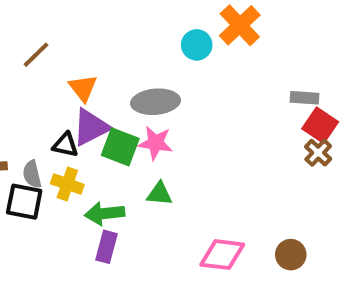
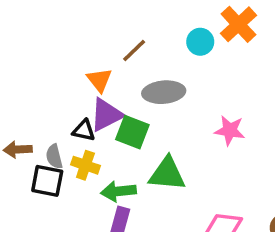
brown line: (36, 55) -> (134, 50), moved
pink star: (156, 143) -> (230, 130), moved
green triangle: (159, 194) -> (167, 174), size x1.6

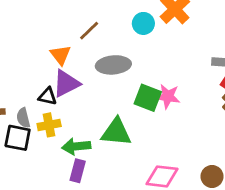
green square: (132, 132) -> (148, 98), moved
yellow cross: (85, 165) -> (49, 125), turned -30

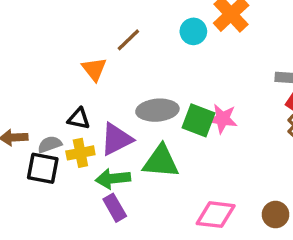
gray ellipse: (113, 65) -> (157, 110), moved
purple triangle: (66, 84) -> (116, 139), moved
gray semicircle: (23, 118) -> (50, 144), turned 84
purple rectangle: (78, 171) -> (115, 208), turned -45

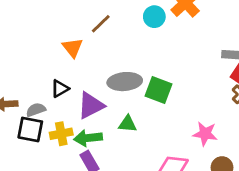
black triangle: (79, 119) -> (60, 89), turned -42
pink star: (222, 119) -> (205, 134), moved
yellow cross: (80, 153) -> (61, 134), moved
green triangle: (161, 161) -> (128, 124), size x0.6

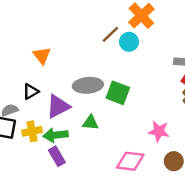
cyan circle: (154, 17) -> (129, 42), moved
brown line: (101, 24) -> (110, 34), moved

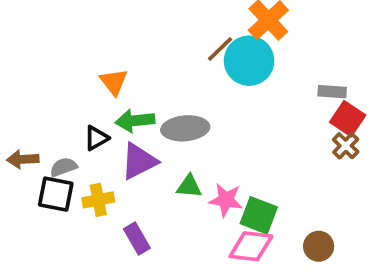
cyan circle: (129, 42) -> (249, 61), size x1.6
green square: (118, 93) -> (259, 215), moved
pink star: (159, 131) -> (226, 200), moved
green arrow: (56, 135) -> (135, 121), moved

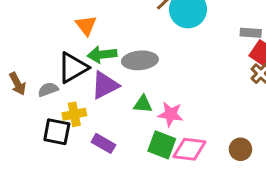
black triangle: (96, 138) -> (73, 68), size x1.6
brown arrow: (23, 159) -> (17, 84), turned -115
black square: (56, 194) -> (57, 132), moved
green square: (259, 215) -> (162, 145), moved
purple rectangle: (137, 239) -> (103, 143), turned -30

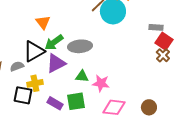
green arrow: (102, 55) -> (54, 42), turned -30
green square: (162, 145) -> (76, 101), moved, turned -30

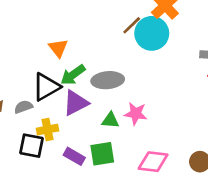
pink star: (101, 83) -> (136, 114), moved

